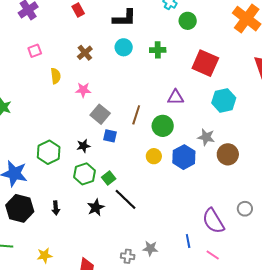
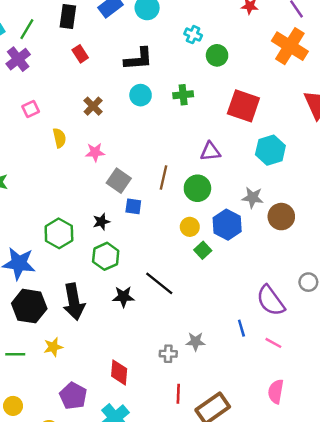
green square: (109, 178) -> (203, 250), moved
black star: (96, 207) -> (123, 297), turned 30
black arrow: (56, 208) -> (74, 302), size x2.0
yellow star: (45, 255) -> (53, 347), moved

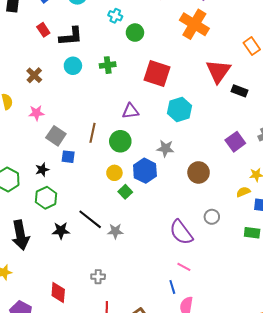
red rectangle: (80, 54) -> (43, 30), moved
brown circle: (281, 217) -> (199, 172), moved
blue line: (241, 328) -> (172, 287), moved
gray star: (195, 341) -> (115, 231), moved

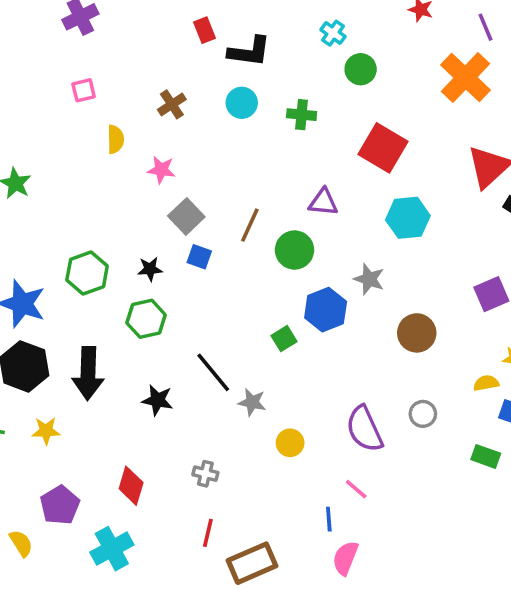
yellow circle: (114, 173) -> (290, 443), moved
black star: (61, 231) -> (158, 400), moved

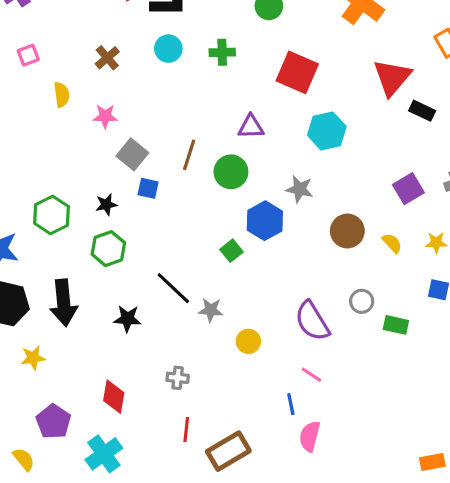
yellow semicircle: (486, 383) -> (392, 243), moved, turned 65
green rectangle: (486, 456) -> (396, 325), moved

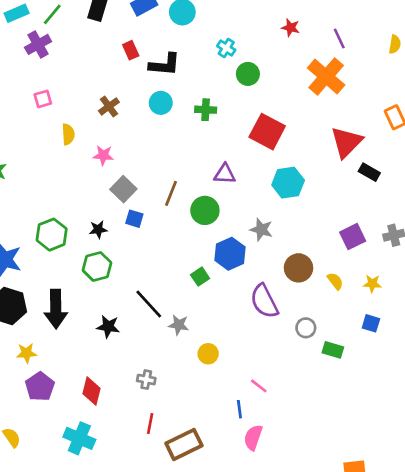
purple semicircle: (312, 321) -> (264, 301), moved
purple pentagon: (53, 422) -> (40, 387), moved
cyan cross: (104, 454) -> (79, 438), turned -36

